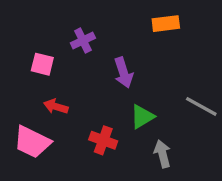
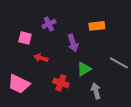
orange rectangle: (166, 24) -> (97, 26), moved
red arrow: (56, 106) -> (41, 58), moved

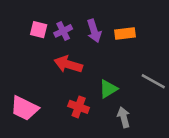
pink square: (25, 38) -> (39, 30), moved
purple arrow: (73, 43) -> (94, 31), moved
red arrow: (41, 58) -> (68, 64), moved, size x1.5

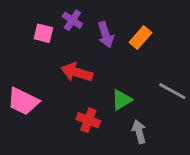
purple cross: (63, 31) -> (72, 20), moved, turned -30
orange rectangle: (125, 33) -> (140, 38), turned -42
pink trapezoid: (24, 108) -> (23, 101), moved

